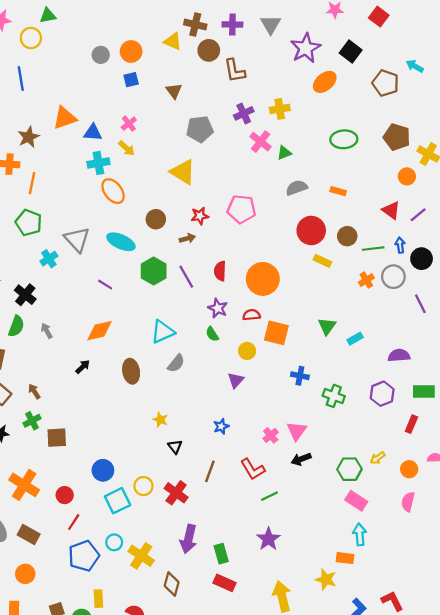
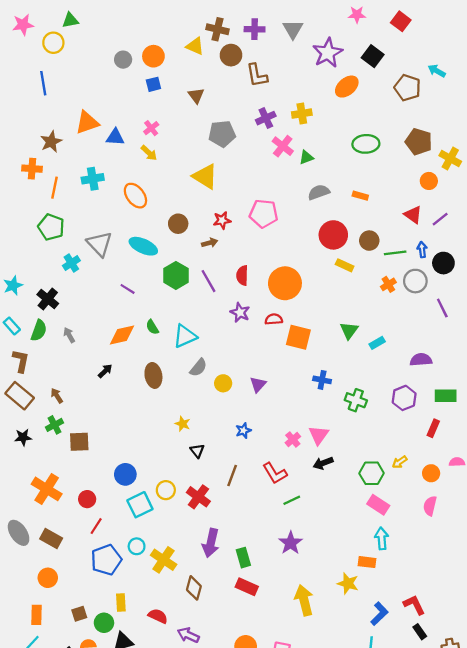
cyan cross: (98, 163) -> (93, 179), moved
green semicircle: (212, 334) -> (152, 327), moved
yellow circle: (247, 351) -> (223, 383), moved

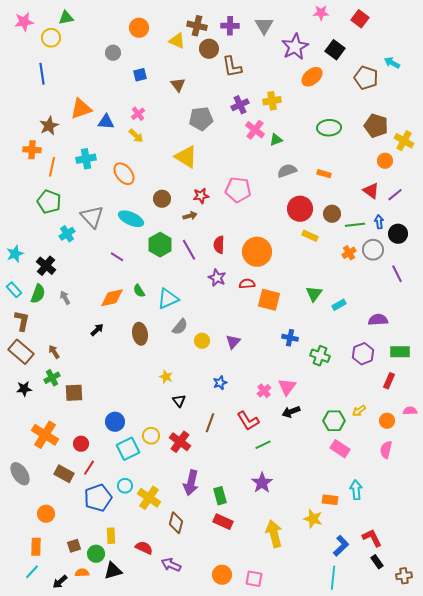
orange circle: (153, 56) -> (139, 28), moved
brown rectangle: (51, 538) -> (64, 474), moved
cyan arrow: (382, 538) -> (356, 490), moved

